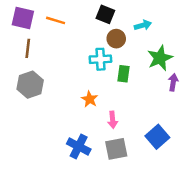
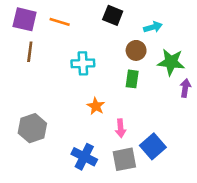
brown circle: (116, 39) -> (136, 50), moved
green star: (160, 58) -> (171, 62), turned 30
cyan cross: (100, 59) -> (83, 63), moved
gray hexagon: (30, 85) -> (32, 128), moved
blue square: (157, 137) -> (153, 146), moved

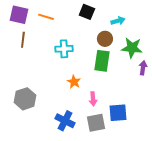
green rectangle: (132, 79) -> (102, 61), size x1.5
blue square: (153, 146) -> (118, 113), turned 36

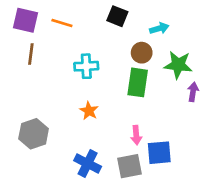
orange star: (74, 82) -> (89, 111), moved
pink arrow: (93, 99) -> (136, 135), moved

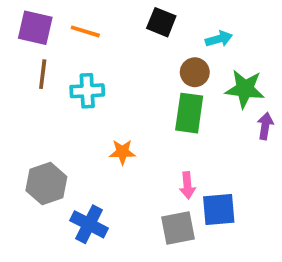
cyan cross: (86, 66) -> (87, 91), moved
orange star: (89, 111) -> (122, 152), turned -30
blue cross: (88, 163) -> (89, 224), moved

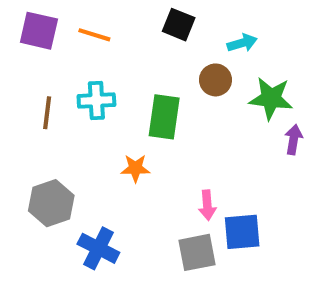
brown line: (43, 74) -> (47, 113), moved
green rectangle: (189, 113) -> (164, 117), moved

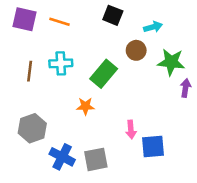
green rectangle: (164, 117) -> (104, 74), turned 32
gray square: (197, 252) -> (96, 159), moved

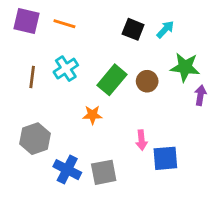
black square: (113, 15) -> (133, 29), moved
cyan arrow: (153, 27) -> (165, 29), turned -30
brown circle: (136, 50) -> (147, 81), moved
cyan cross: (61, 63) -> (66, 69), turned -30

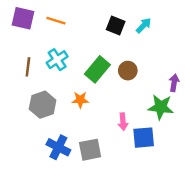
green star: (185, 67) -> (161, 107), moved
gray hexagon: (35, 139) -> (43, 105), moved

